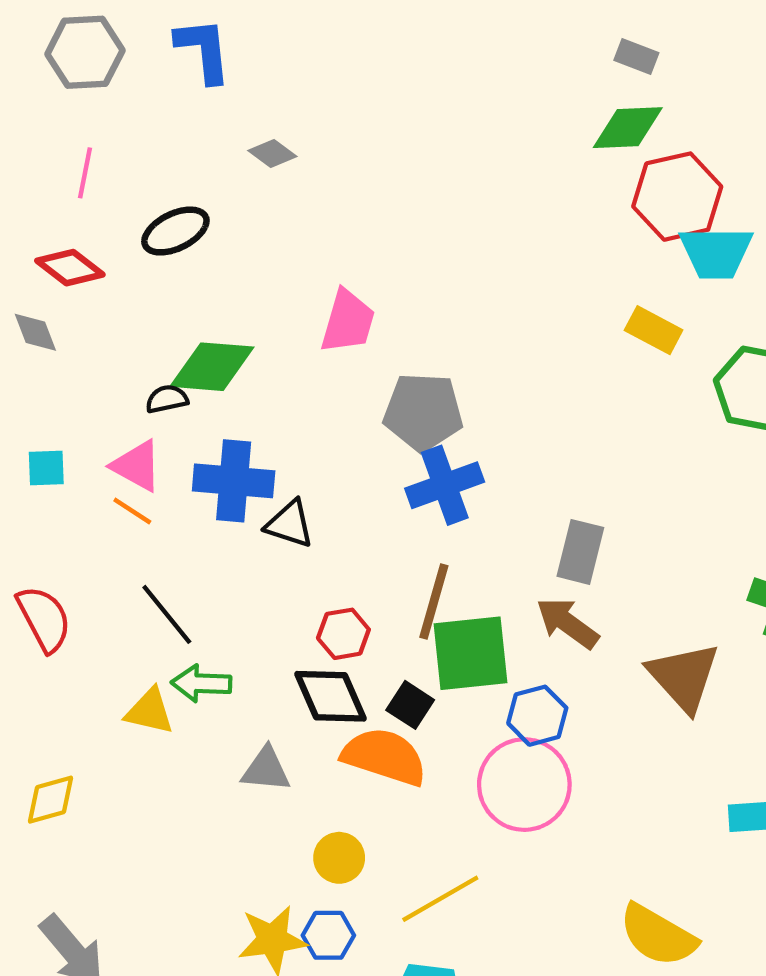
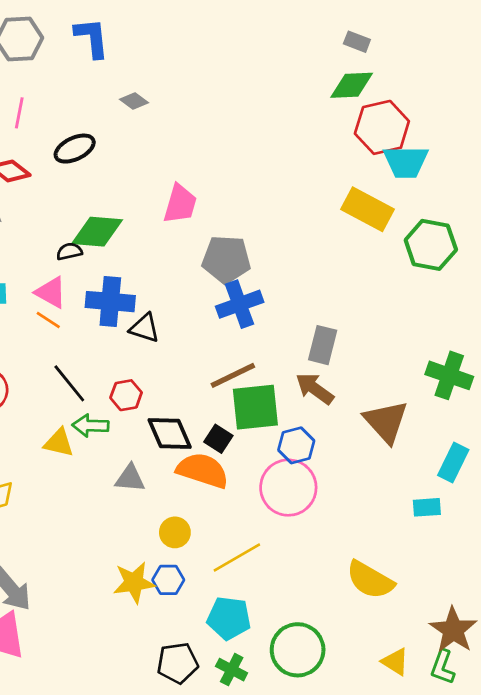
yellow rectangle: (654, 330) -> (367, 209), size x1.5
brown line: (434, 601) -> (233, 375), turned 48
red hexagon: (343, 634) -> (126, 395), moved

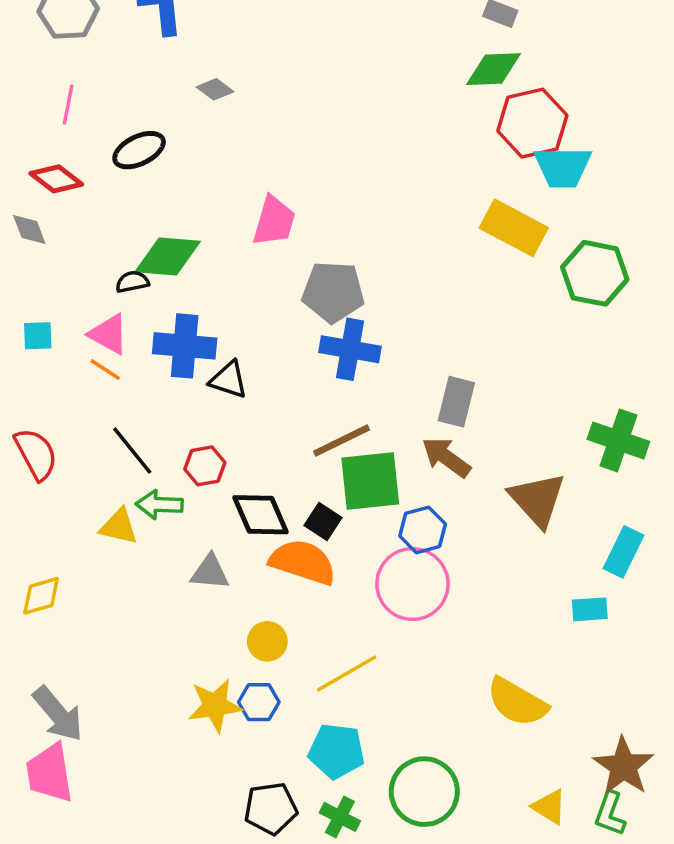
blue cross: (240, 304) -> (350, 349), turned 30

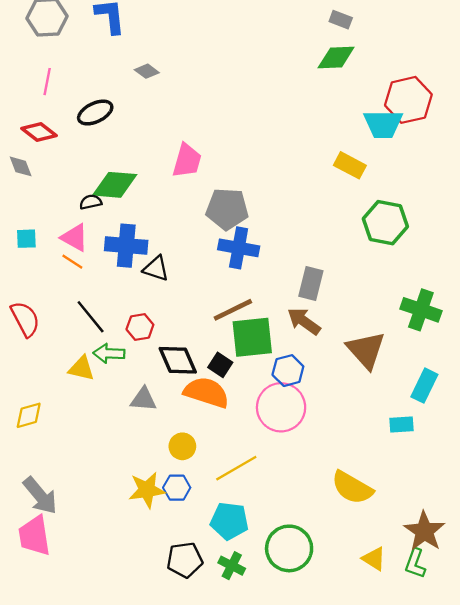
red hexagon: (532, 123) -> (408, 100), moved
yellow rectangle: (514, 228) -> (350, 165), size x0.7
green hexagon: (595, 273) -> (385, 223), moved

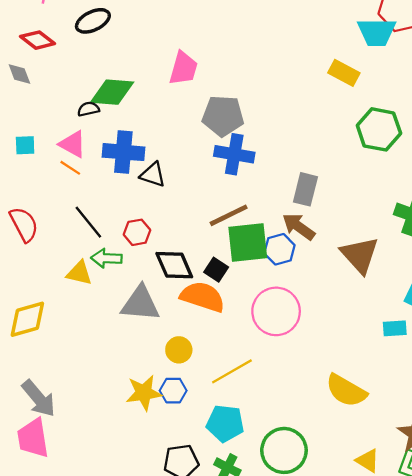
blue hexagon: (288, 371) -> (279, 249), moved
gray triangle: (143, 399) -> (140, 304), size x1.5
yellow diamond: (29, 415) -> (27, 319), size x1.4

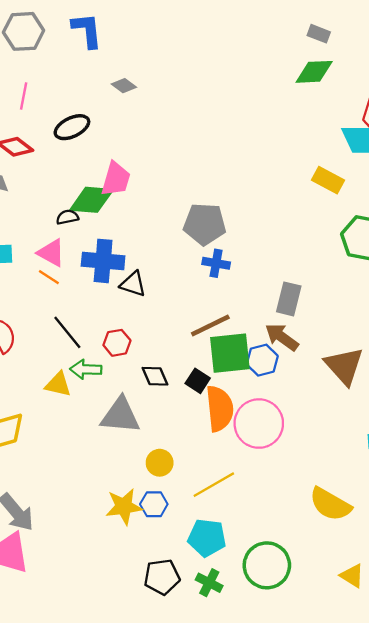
pink trapezoid: (183, 68) -> (116, 179), moved
blue cross: (234, 154) -> (216, 263), size x0.7
black diamond: (174, 265) -> (155, 376), size x0.7
orange semicircle: (203, 297) -> (220, 409), moved, turned 66

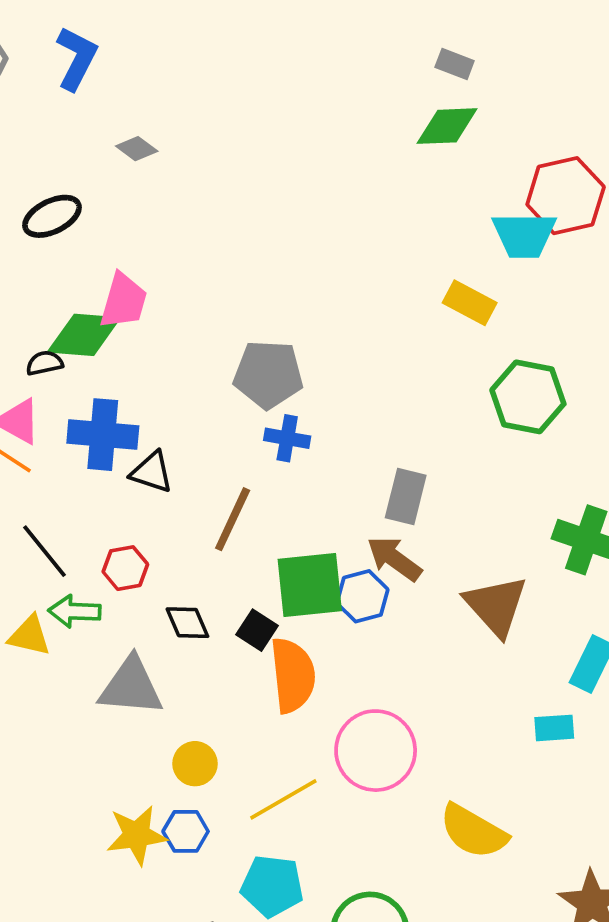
blue L-shape: (87, 30) -> (76, 58), turned 33
brown line: (210, 325) -> (233, 519), moved, turned -39
pink circle: (259, 424) -> (376, 751), moved

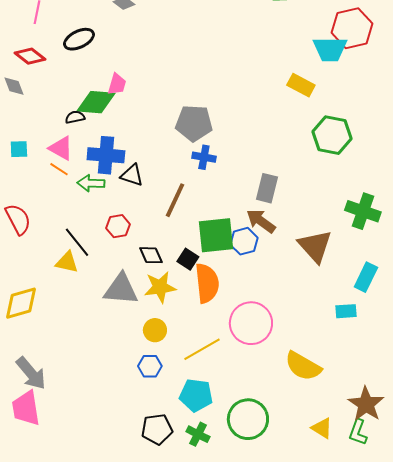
pink trapezoid: (123, 301) -> (117, 84), size x0.7
black line: (44, 551) -> (77, 242), moved
green arrow: (75, 611) -> (91, 183), moved
yellow star: (137, 835) -> (160, 287), moved

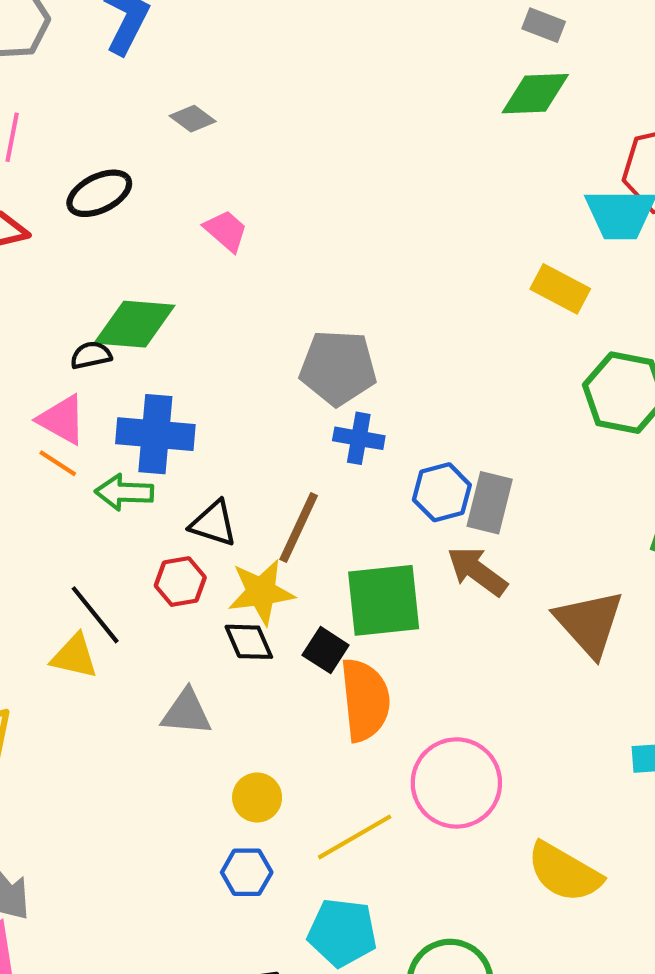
pink trapezoid: (117, 84) -> (226, 231), moved, turned -65
black triangle: (132, 175) -> (213, 523), moved
blue hexagon: (244, 241) -> (442, 492), moved
yellow star: (160, 287) -> (261, 592), moved
gray triangle: (121, 289) -> (186, 712), size x0.7

